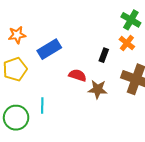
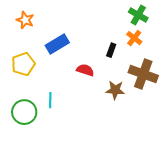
orange star: (17, 35) -> (25, 20), moved, turned 30
brown star: (98, 89) -> (115, 90), moved

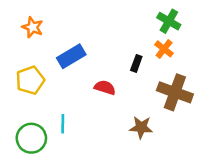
brown star: (115, 90) -> (141, 127), moved

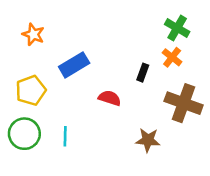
green circle: (31, 138) -> (24, 134), moved

